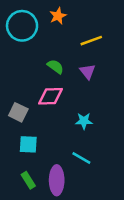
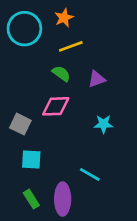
yellow line: (91, 41) -> (71, 46), moved
purple triangle: (88, 71) -> (97, 79), turned 49
cyan star: (84, 121) -> (104, 124), moved

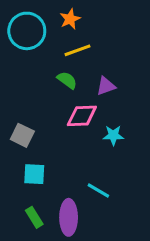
pink diamond: (56, 106) -> (82, 116), moved

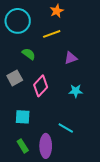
orange star: (70, 19) -> (57, 11), moved
green semicircle: (67, 80) -> (29, 54), moved
pink diamond: (82, 116) -> (41, 86), moved, turned -45
gray square: (22, 135) -> (15, 78), moved, turned 35

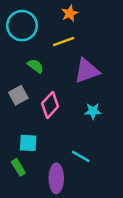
purple triangle: (71, 58) -> (87, 71), size x1.6
green rectangle: (23, 146) -> (18, 167), moved

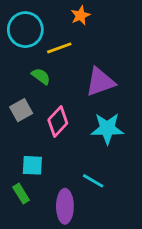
yellow line: (64, 41) -> (59, 48), moved
cyan star: (93, 111) -> (107, 129), size x1.6

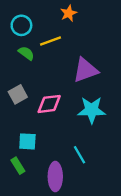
cyan circle: (25, 30) -> (21, 25), size x0.7
green semicircle: (41, 76) -> (26, 53), moved
pink diamond: (58, 121) -> (49, 104), turned 40
cyan line: (93, 181) -> (79, 155), turned 30

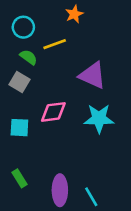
purple triangle: (86, 70) -> (92, 75), turned 44
gray square: (18, 94) -> (19, 82), moved, turned -30
cyan square: (27, 141) -> (19, 128), moved
cyan line: (79, 155) -> (91, 197), moved

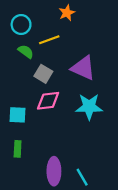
gray square: (19, 82) -> (43, 74), moved
green rectangle: (19, 178) -> (18, 149), moved, turned 35

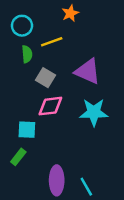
green semicircle: (26, 51) -> (27, 54), turned 49
cyan square: (18, 115) -> (27, 130), moved
green rectangle: (18, 149) -> (18, 157), turned 35

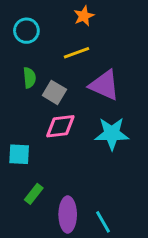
yellow line: (52, 42) -> (76, 53), moved
green semicircle: (27, 54) -> (29, 78), moved
cyan square: (27, 130) -> (19, 154), moved
green rectangle: (18, 157) -> (34, 194), moved

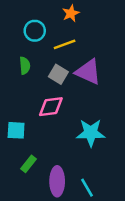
cyan circle: (26, 31) -> (35, 31), moved
gray square: (54, 92) -> (58, 74), moved
cyan star: (112, 134) -> (91, 133), moved

